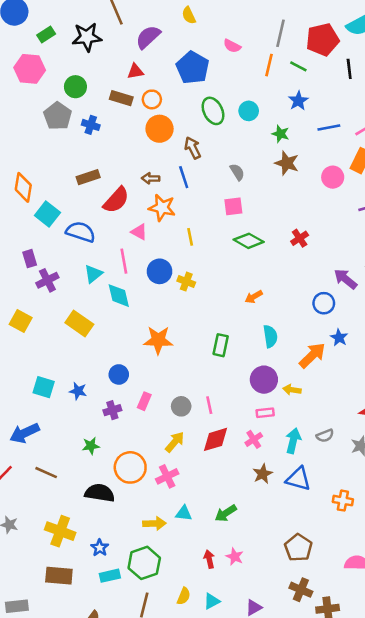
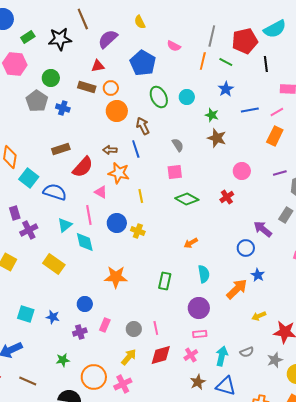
pink circle: (333, 177) -> (242, 171), moved
yellow arrow: (292, 390) -> (259, 316), moved, turned -32

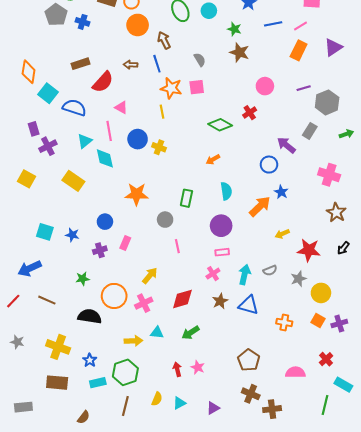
orange star: (119, 173) -> (171, 88), moved
green diamond: (187, 199) -> (220, 125), moved
gray circle: (134, 329) -> (165, 220), moved
red diamond: (161, 355) -> (182, 299), moved

